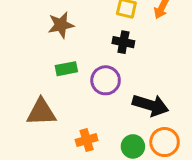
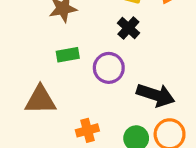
black cross: (123, 42) -> (128, 28), turned 30

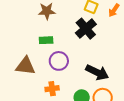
black cross: (128, 28) -> (86, 29), size x1.5
purple circle: (109, 68) -> (59, 61), moved

